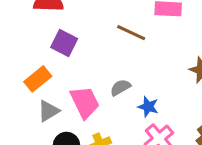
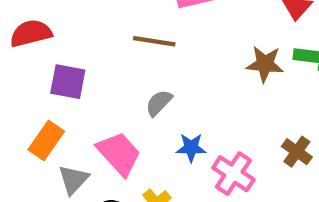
gray semicircle: (120, 87) -> (159, 103), moved
blue star: (148, 107) -> (191, 148), moved

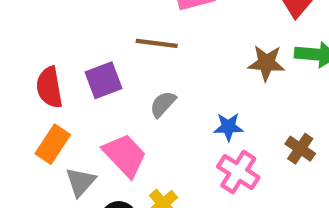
red semicircle: (31, 33) -> (49, 87), moved, turned -84
purple square: (68, 82) -> (103, 80), moved, turned -30
blue star: (191, 148) -> (228, 127), moved

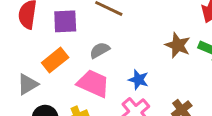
orange rectangle: (53, 144) -> (55, 60), moved
pink trapezoid: (125, 155) -> (93, 83), moved, turned -40

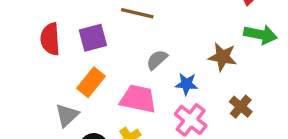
brown star: (178, 45) -> (223, 57), moved
gray semicircle: (100, 50) -> (157, 60), moved

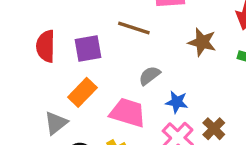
brown star: (223, 57) -> (202, 42), moved
brown cross: (241, 107) -> (214, 129), moved

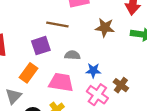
purple square: (88, 48) -> (41, 46), moved
gray semicircle: (150, 76) -> (72, 55), turned 48

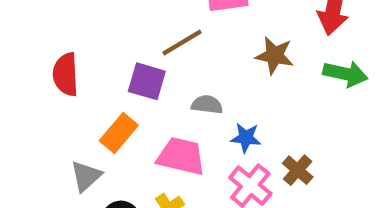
brown line: (57, 24) -> (182, 42), turned -45
purple square: (41, 46) -> (147, 81), turned 30

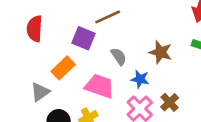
brown star: (275, 55) -> (160, 52), moved
gray semicircle: (207, 105) -> (119, 56), turned 42

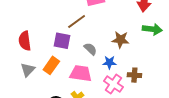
gray triangle: (40, 92) -> (28, 70), moved
brown cross: (170, 102) -> (134, 75), turned -32

